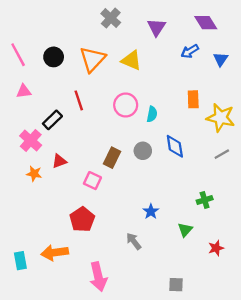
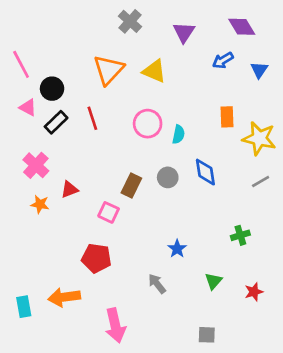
black circle: (54, 57) -> (52, 89), moved
pink triangle: (24, 91) -> (28, 107), turned 35
black rectangle: (52, 120) -> (56, 122), moved
red pentagon: (82, 219) -> (96, 258), turned -30
green triangle: (185, 230) -> (213, 281), moved

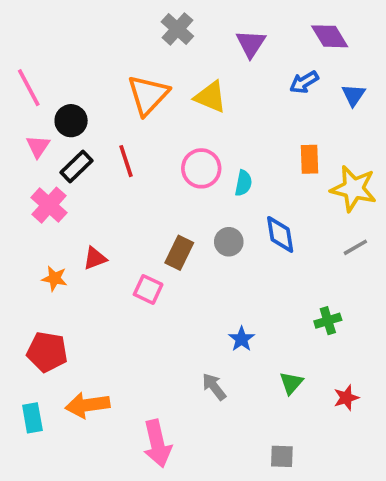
pink triangle: (28, 107) -> (38, 146), turned 36
pink cross: (36, 165) -> (49, 205), moved
red pentagon: (96, 258) -> (47, 352), moved

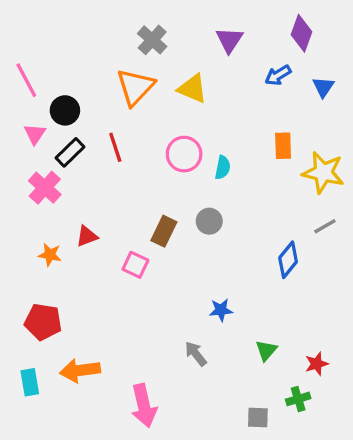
gray cross: (177, 29) -> (152, 40), moved
purple diamond: (330, 36) -> (301, 33), turned 51
blue diamond: (280, 234) -> (288, 260), moved, turned 48
green cross: (328, 321) -> (298, 399), moved
blue star: (242, 339) -> (221, 310), turned 30

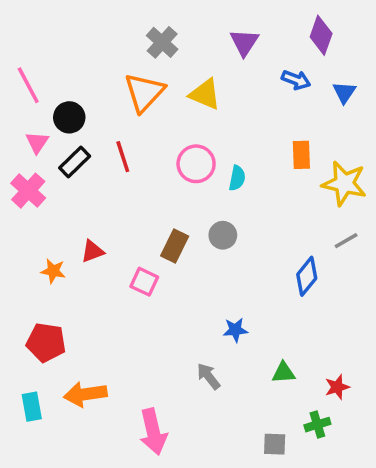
blue arrow: (278, 75) -> (296, 80), turned -128
pink cross: (45, 188) -> (28, 191), moved
green triangle: (266, 350) -> (284, 373), turned 45

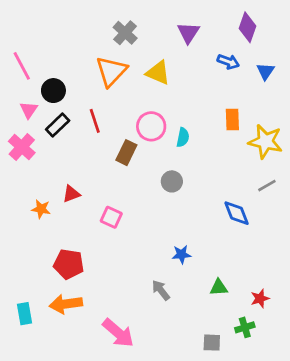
brown rectangle: (175, 246) -> (126, 153), moved
blue diamond: (307, 276) -> (237, 213), turned -60
red pentagon: (46, 342) -> (69, 264), moved
pink arrow: (153, 432) -> (118, 333), turned -36

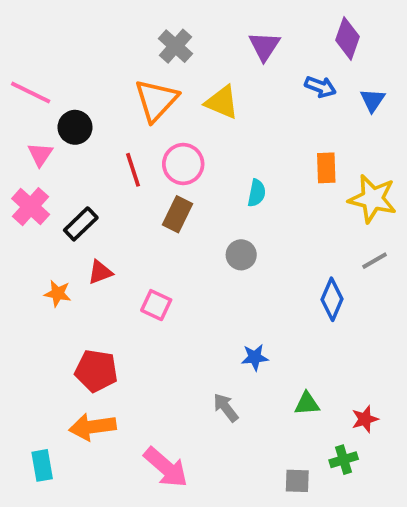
pink line: (22, 66) -> (31, 93), turned -36
black rectangle: (58, 125) -> (81, 224), moved
pink circle: (151, 126) -> (183, 164), moved
blue diamond: (237, 213) -> (332, 299), turned 44
cyan rectangle: (25, 314) -> (42, 465), moved

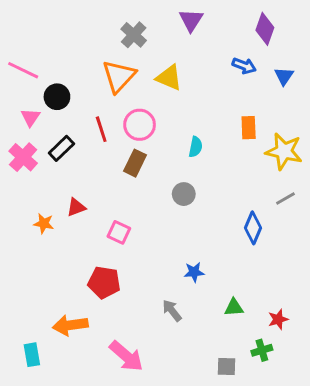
purple triangle: (264, 46) -> (191, 20), moved
black rectangle: (81, 224) -> (61, 148), moved
red pentagon: (96, 371) -> (104, 282), moved

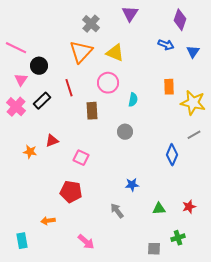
pink circle: (140, 125) -> (108, 83), moved
brown rectangle: (135, 163) -> (92, 111), turned -30
red star: (278, 319) -> (189, 207), moved
orange arrow: (70, 325) -> (48, 221), size x0.6
pink arrow: (126, 356) -> (86, 242), size x0.7

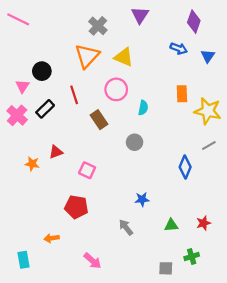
pink line: (16, 48) -> (18, 19), moved
brown rectangle: (92, 111) -> (99, 120), turned -30

